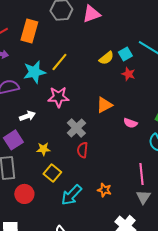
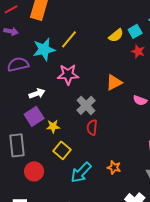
purple square: (13, 140) -> (34, 116), moved

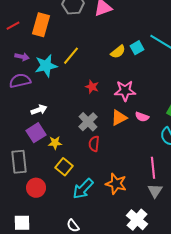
purple arrow: (11, 31) -> (22, 57), moved
red star: (138, 51) -> (92, 87), moved
pink star: (68, 74) -> (125, 91), moved
orange triangle: (114, 82) -> (119, 118), moved
orange star: (114, 167) -> (116, 184), size x1.5

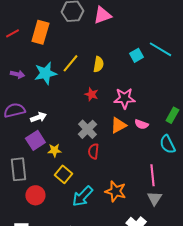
yellow semicircle: (118, 52) -> (98, 64), moved, turned -42
purple arrow: (22, 57) -> (17, 74), moved
purple semicircle: (20, 81) -> (14, 110), moved

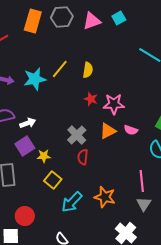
orange rectangle: (40, 32) -> (33, 21), moved
cyan square: (136, 55) -> (119, 18), moved
red star: (91, 94) -> (91, 99), moved
red circle: (35, 195) -> (25, 216), moved

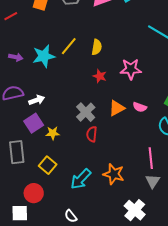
pink star: (114, 104) -> (131, 69), moved
yellow square: (53, 180) -> (48, 165), moved

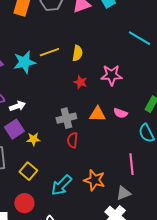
yellow line: (69, 46) -> (49, 52), turned 30
orange triangle: (117, 108) -> (97, 114), turned 30
gray cross: (86, 112) -> (66, 118), turned 30
gray triangle: (153, 181) -> (123, 193), moved, turned 35
red circle: (34, 193) -> (24, 203), moved

